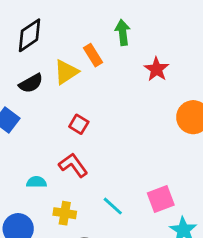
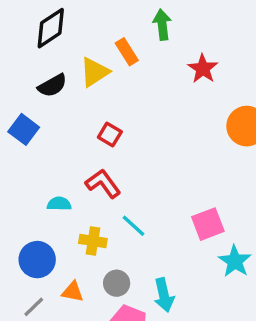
cyan line: (113, 206) -> (133, 226), moved

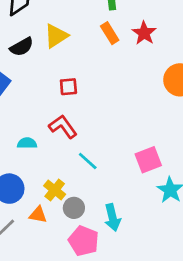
orange rectangle: (127, 52) -> (110, 33), moved
red square: (110, 135) -> (68, 87), turned -36
yellow cross: (93, 241) -> (55, 190), moved, turned 30

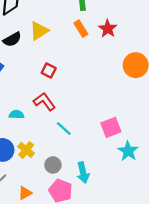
red square: (68, 87) -> (49, 71), turned 32
yellow cross: (55, 190) -> (26, 150), moved
orange triangle: (38, 215) -> (25, 193), moved, turned -40

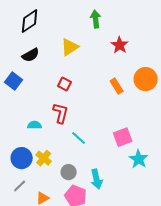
orange rectangle: (81, 29) -> (117, 86), moved
yellow triangle: (39, 31) -> (70, 47), moved
red L-shape: (44, 102) -> (61, 113), turned 50

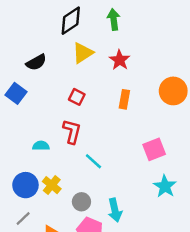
black diamond: (30, 21) -> (71, 21), moved
red star: (120, 45) -> (120, 60), moved
orange rectangle: (117, 86) -> (124, 99), moved, turned 42
pink square: (123, 137) -> (154, 149), moved

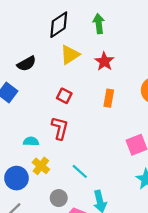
cyan line: (93, 161) -> (80, 171), moved
yellow cross: (52, 185) -> (41, 166), moved
gray circle: (81, 202) -> (59, 198), moved

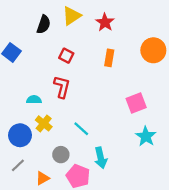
black semicircle: (26, 64) -> (44, 24), moved, turned -42

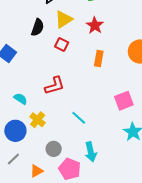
red square: (66, 56) -> (62, 44), moved
red L-shape: (62, 87) -> (55, 86), turned 60
cyan semicircle: (34, 100) -> (20, 99), moved, turned 32
cyan line: (81, 129) -> (79, 118), moved

